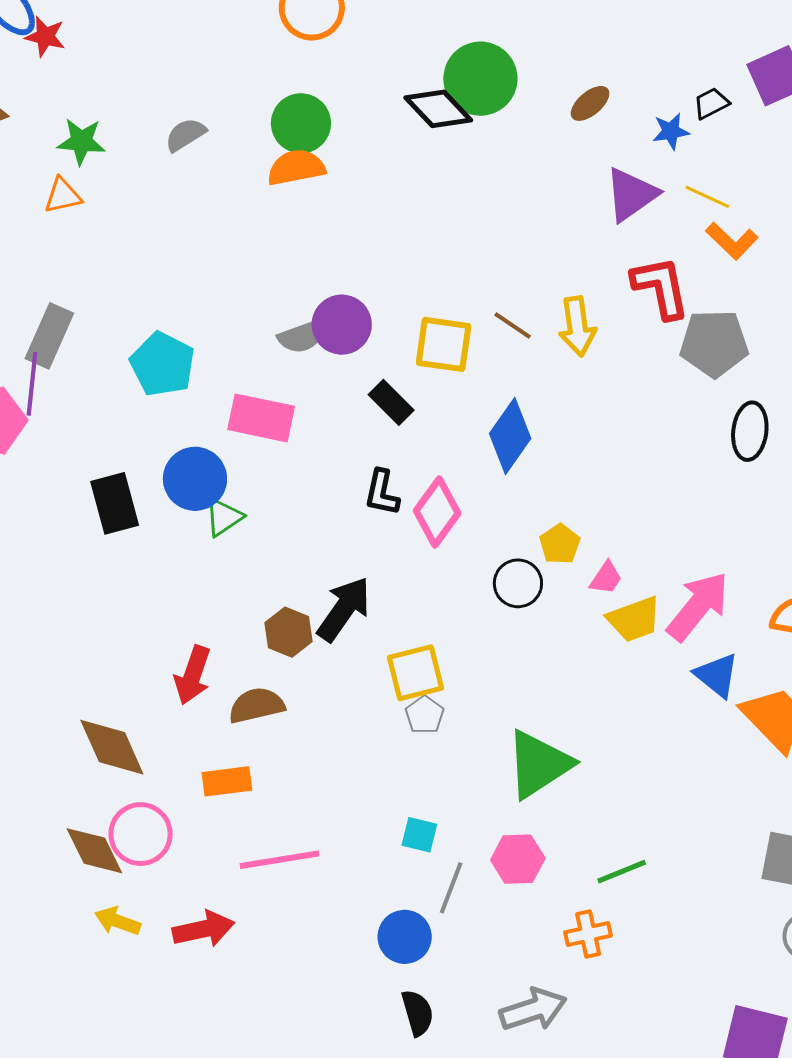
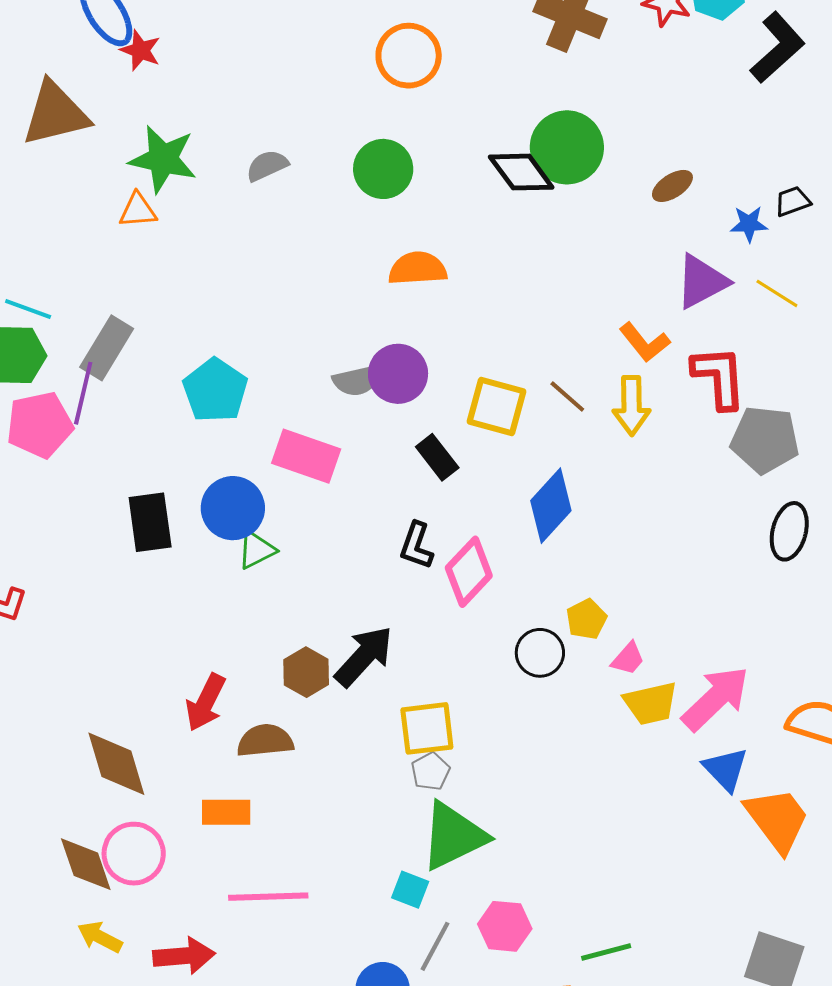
green star: (81, 141) -> (163, 159), size x1.4
orange semicircle: (296, 167) -> (418, 269), moved
orange L-shape: (732, 241) -> (645, 342), moved
green triangle: (539, 764) -> (453, 836), moved

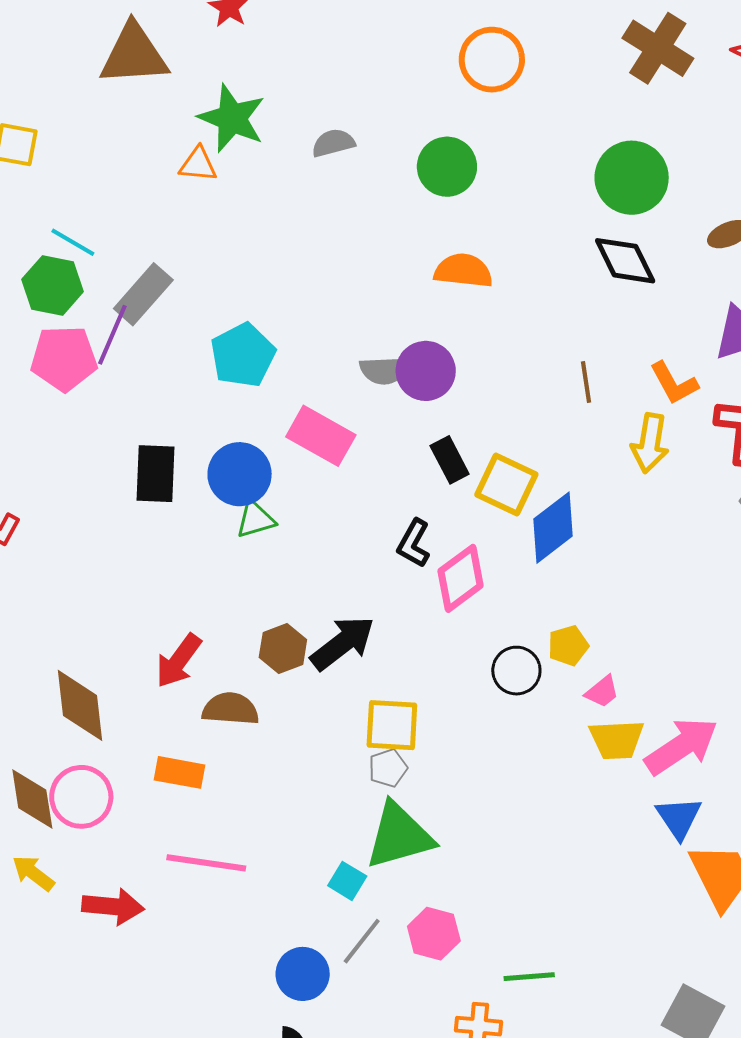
black diamond: (521, 172) -> (625, 261), moved
brown line: (567, 396) -> (586, 382), moved, turned 30
yellow square: (496, 406) -> (506, 484), moved

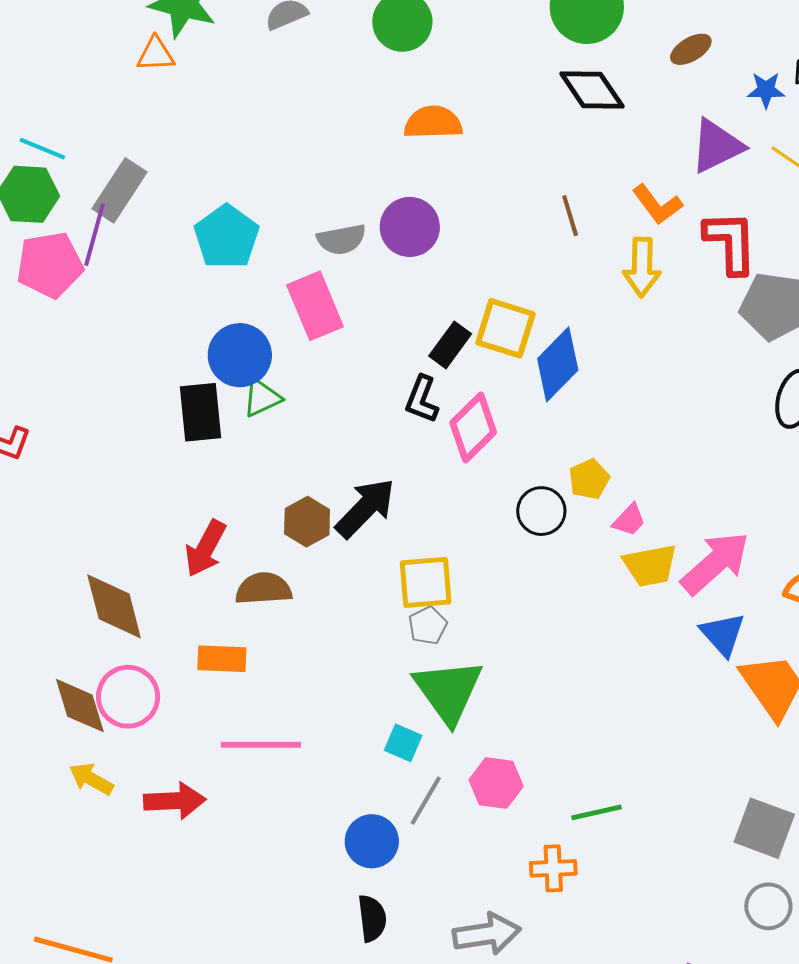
gray semicircle: (384, 370) -> (341, 239), moved
pink rectangle: (321, 436) -> (315, 306), turned 46
black rectangle: (450, 460) -> (450, 345), moved, turned 72
black rectangle: (156, 474) -> (201, 412), moved
green triangle: (399, 836) -> (448, 691), turned -42

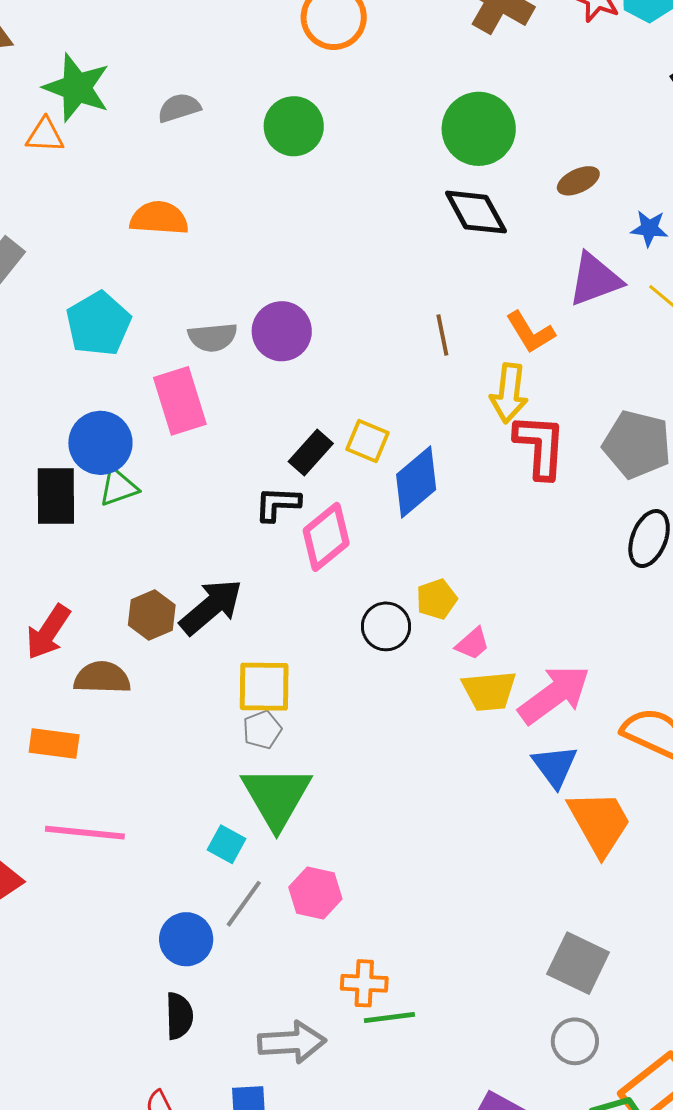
orange semicircle: (433, 122) -> (159, 218), moved
red L-shape: (730, 242) -> (540, 446), moved
yellow square: (505, 328) -> (368, 441), size x0.7
black L-shape: (422, 399) -> (278, 504), turned 66
green line: (597, 812) -> (389, 1017), moved

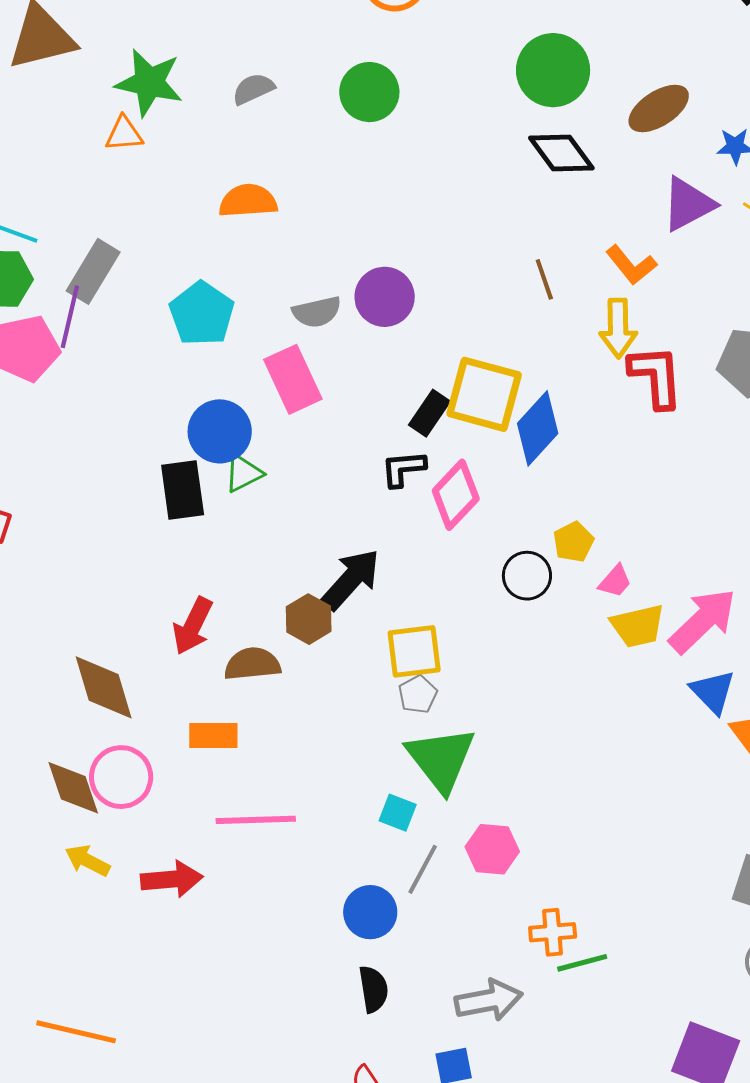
brown ellipse: (578, 181) -> (659, 109), size x1.5
yellow square: (368, 441) -> (484, 394), size x1.8
brown hexagon: (152, 615) -> (309, 619), moved

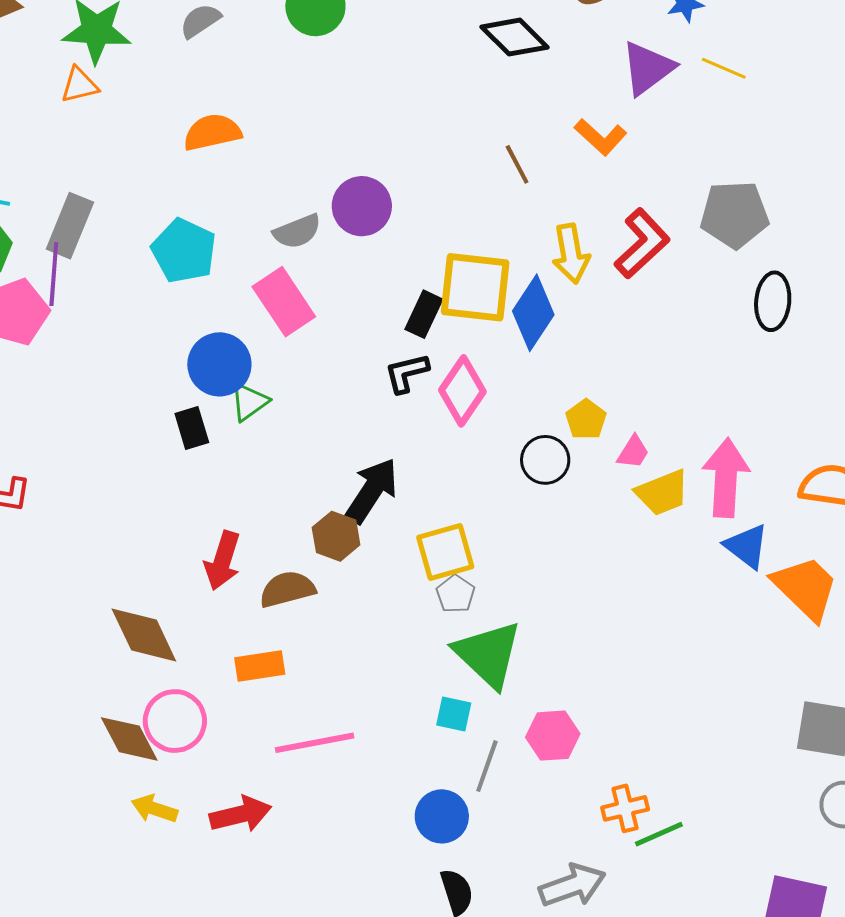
yellow arrow: (618, 328) -> (571, 254), moved
red L-shape: (656, 377) -> (642, 243), turned 60
black rectangle: (183, 490) -> (192, 428), size x0.7
pink arrow: (703, 621) -> (726, 478), turned -34

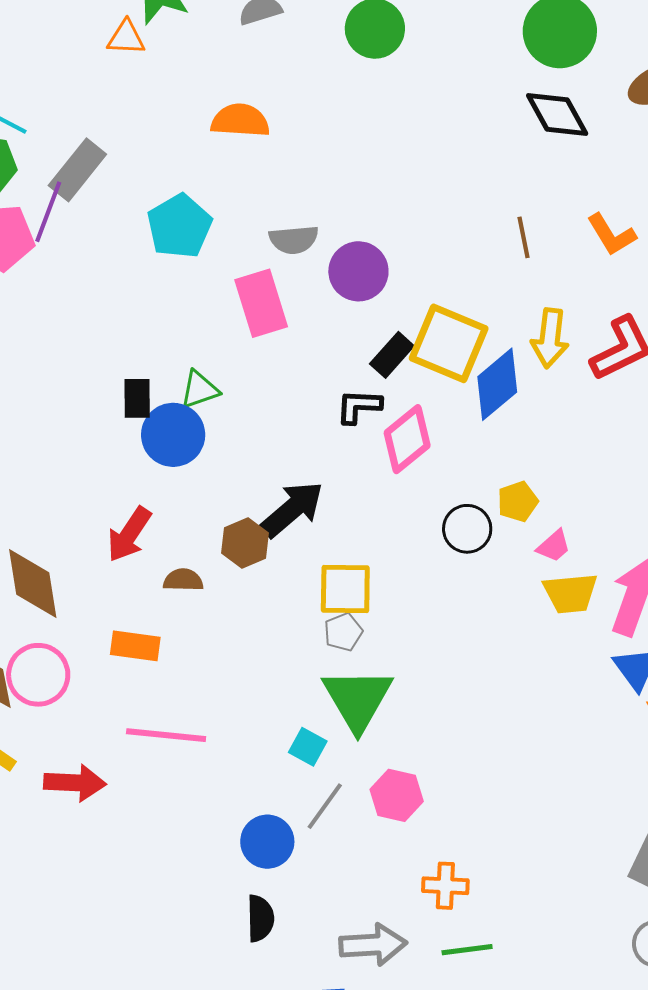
purple circle: (362, 206) -> (358, 271), moved
blue circle: (219, 364) -> (173, 435), moved
brown semicircle: (287, 589) -> (183, 580), size x0.7
green line: (659, 834) -> (467, 950), moved

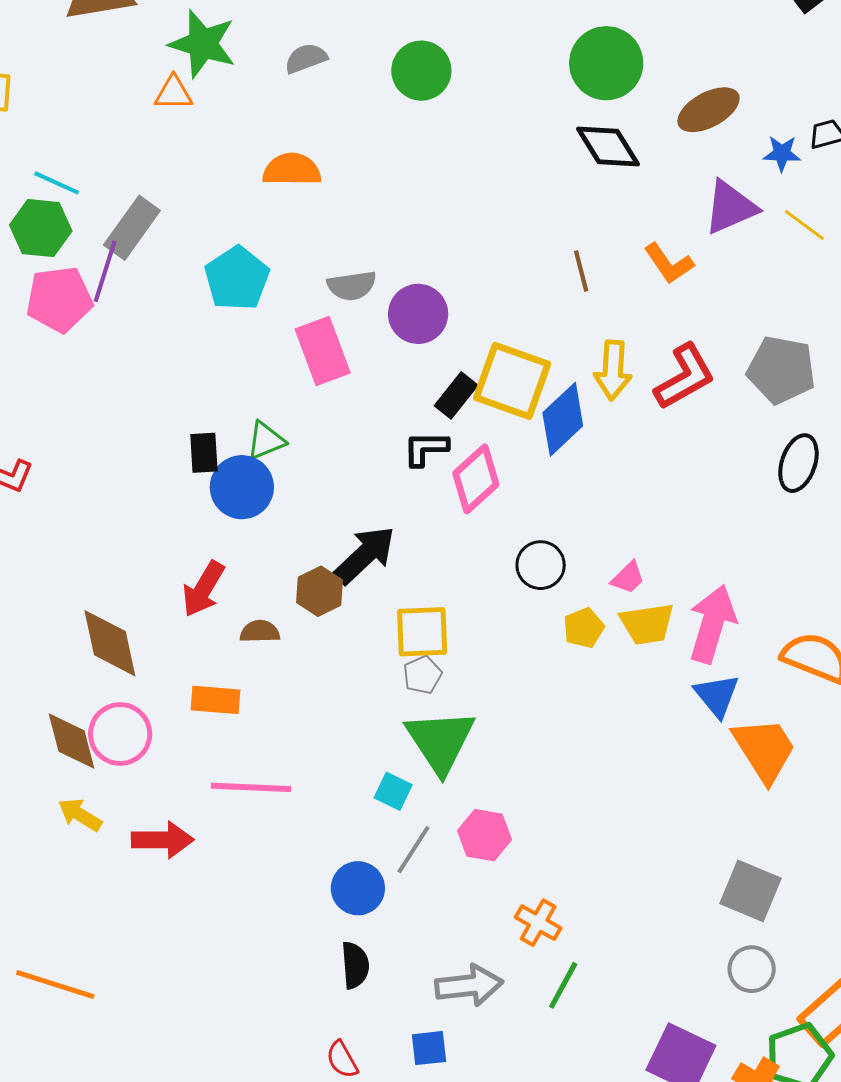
yellow pentagon: (518, 502) -> (584, 628), moved
orange cross: (445, 886) -> (538, 923), turned 30
green line: (467, 950) -> (563, 985), turned -51

